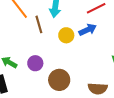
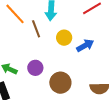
blue arrow: (88, 30) -> (85, 45), moved

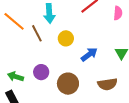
blue arrow: (85, 45) -> (89, 54), moved

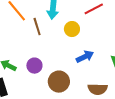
yellow circle: (66, 38) -> (72, 29), moved

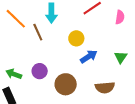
yellow circle: (72, 29) -> (76, 38), moved

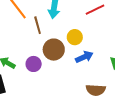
brown circle: (66, 84) -> (54, 50), moved

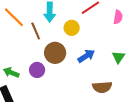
yellow circle: (75, 37) -> (72, 28), moved

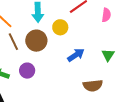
brown line: (36, 31) -> (13, 42), moved
brown circle: (55, 53) -> (36, 41), moved

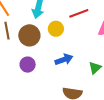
purple circle: (27, 71) -> (28, 65), moved

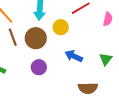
blue arrow: (64, 60) -> (74, 56), turned -126

